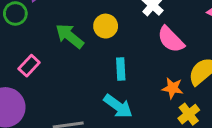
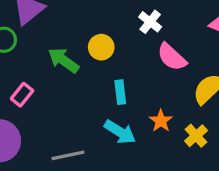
orange star: (173, 88) -> (161, 121), moved, turned 30

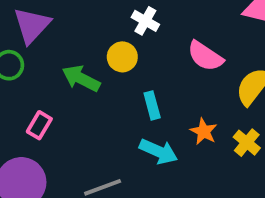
white cross: (150, 22) -> (145, 21), moved

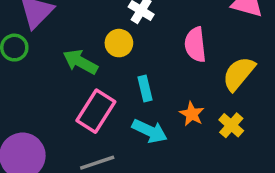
pink semicircle: (205, 56) -> (195, 45), turned 48
pink rectangle: (39, 125) -> (96, 111), moved, size x1.6

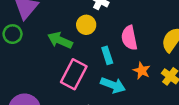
pink semicircle: (195, 45) -> (129, 38), moved

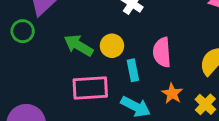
yellow circle: (86, 25) -> (112, 46), moved
pink rectangle: (74, 74) -> (90, 88), turned 52

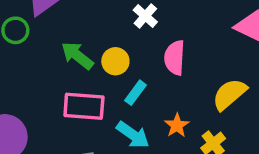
pink semicircle: (162, 52) -> (175, 58), moved
cyan rectangle: (133, 70) -> (136, 93), turned 40

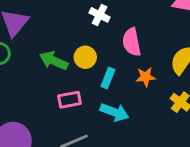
pink rectangle: (84, 106) -> (70, 100), size x0.7
orange star: (177, 125) -> (146, 77), moved, turned -30

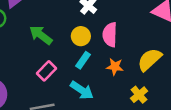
yellow circle: (85, 57) -> (81, 36), moved
pink rectangle: (70, 100) -> (46, 71), turned -48

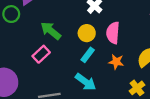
pink rectangle: (46, 71) -> (41, 54), moved

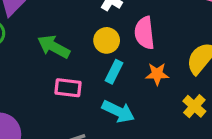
pink rectangle: (41, 54) -> (68, 88), moved, turned 60

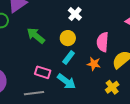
pink semicircle: (145, 33) -> (103, 42), moved
pink rectangle: (68, 88) -> (43, 72), moved

